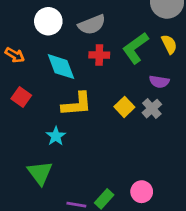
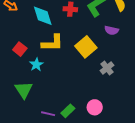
red square: (21, 97) -> (20, 49), moved
yellow square: (124, 107) -> (86, 47), size x1.5
gray cross: (152, 109) -> (107, 68), moved

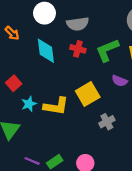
yellow L-shape: (52, 43) -> (56, 106), moved

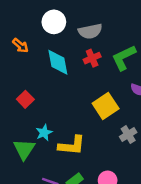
red cross: (78, 49) -> (92, 58), turned -35
cyan star: (29, 104) -> (44, 133), moved
yellow L-shape: (56, 106) -> (72, 145), moved

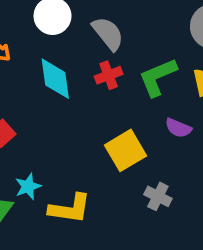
gray semicircle: (90, 31) -> (108, 33), turned -120
gray cross: (128, 135) -> (158, 196), turned -35

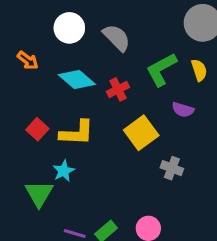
red cross: (109, 75) -> (118, 89), moved
cyan diamond: (55, 79) -> (77, 80), turned -36
yellow L-shape: (70, 209) -> (77, 133), moved

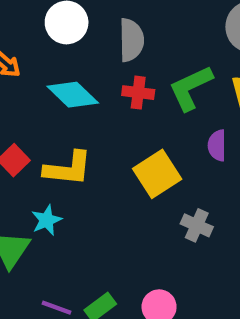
gray semicircle: (117, 38) -> (131, 40), turned 40
red cross: (118, 89) -> (138, 93), moved, turned 30
purple semicircle: (183, 110) -> (217, 145), turned 70

